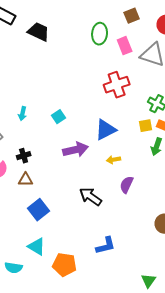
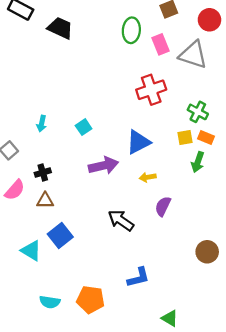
cyan triangle: (37, 247) -> (31, 251), moved
cyan semicircle: (14, 268) -> (50, 302), moved
green triangle: (149, 281) -> (170, 318), moved, turned -35

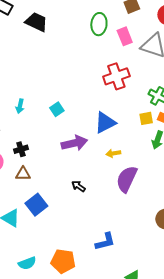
purple semicircle: (163, 206) -> (127, 179), size x1.5
black arrow: (121, 220) -> (78, 186), moved, size x0.6
cyan semicircle: (50, 302) -> (27, 263), turned -30

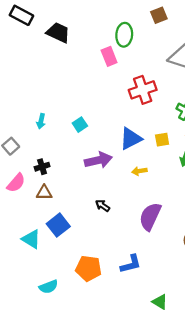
pink rectangle: (125, 36) -> (109, 56), moved
yellow square: (146, 118) -> (162, 140), moved
purple semicircle: (127, 179) -> (150, 216), moved
orange pentagon: (63, 261) -> (89, 268), moved

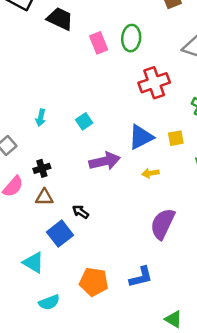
green ellipse: (124, 35) -> (131, 38), moved
pink rectangle: (109, 56) -> (99, 43), moved
black arrow: (103, 206) -> (81, 212), moved
cyan triangle: (31, 239) -> (33, 262), moved

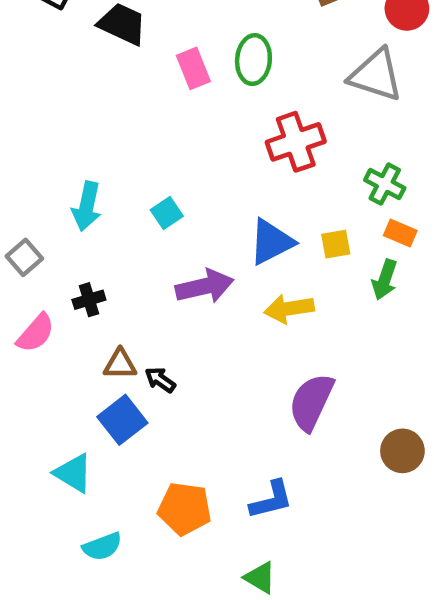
cyan arrow: (41, 118) -> (87, 206), size x1.5
yellow arrow: (150, 173) -> (289, 309), size x1.5
brown triangle: (44, 197) -> (120, 364), moved
green triangle: (173, 319) -> (260, 578), moved

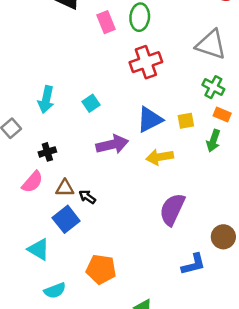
gray triangle: (376, 75) -> (211, 45), moved
red cross: (296, 142) -> (146, 62), moved
pink semicircle: (36, 333) -> (32, 182), moved
blue L-shape: (271, 500) -> (193, 264), moved

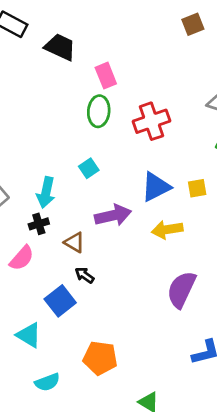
green ellipse: (140, 17) -> (99, 111), moved
cyan arrow: (46, 100) -> (46, 193), moved
brown triangle: (65, 188) -> (74, 242), moved, turned 30

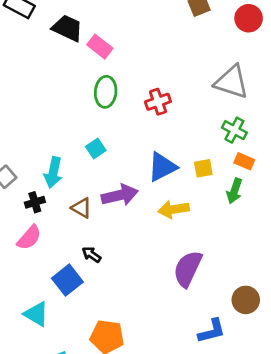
pink rectangle: (106, 76) -> (100, 47), moved, turned -30
red cross: (151, 121) -> (158, 102), size x0.7
black cross: (39, 224) -> (35, 202), moved
brown triangle: (74, 242) -> (82, 208), moved

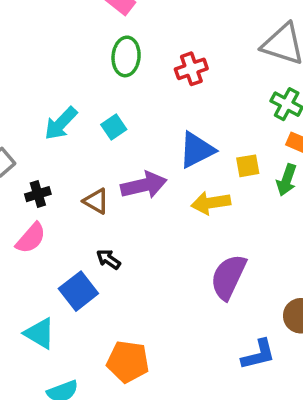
yellow square: (203, 168) -> (248, 166), moved
cyan arrow: (53, 173) -> (61, 123), moved, turned 32

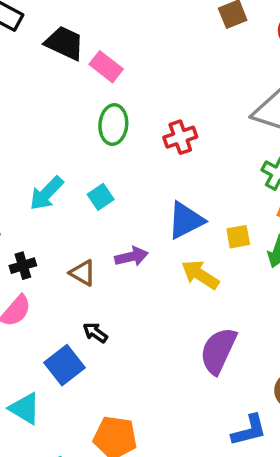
purple arrow: (144, 185) -> (131, 257), size x0.7
yellow arrow: (211, 203) -> (200, 275), turned 42

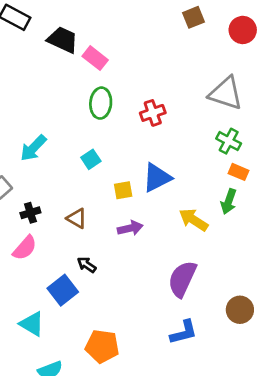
cyan arrow: (46, 193) -> (33, 148), moved
yellow square: (238, 237) -> (123, 190), moved
purple arrow: (131, 257) -> (130, 228), moved
yellow arrow: (200, 275) -> (193, 220), moved
blue L-shape: (249, 430) -> (184, 332), moved

